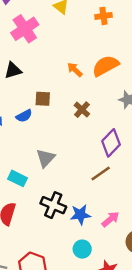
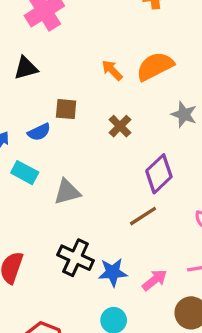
gray triangle: (46, 158) -> (67, 192), turned 30
cyan rectangle: (18, 178) -> (25, 173), moved

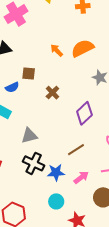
brown cross: (120, 126) -> (52, 93), moved
gray triangle: (67, 192) -> (29, 136), moved
brown line: (143, 216) -> (76, 150), moved

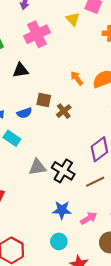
brown cross: (52, 93) -> (64, 111), moved
brown line: (76, 150) -> (95, 182), moved
black cross: (34, 163) -> (63, 171), moved

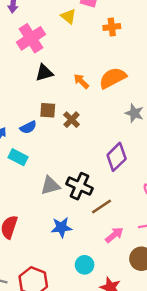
black triangle: (21, 70) -> (44, 73), moved
brown line: (95, 182) -> (101, 207), moved
blue star: (62, 210) -> (61, 227), moved

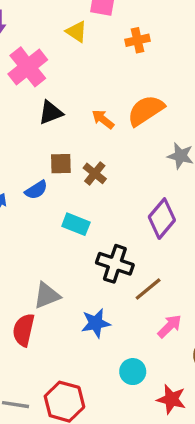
cyan rectangle: (18, 157) -> (76, 224), moved
gray triangle: (50, 186) -> (47, 295), moved

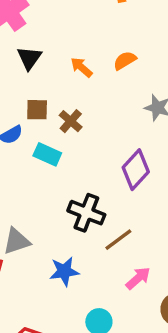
orange semicircle: (146, 110) -> (125, 60), size x0.6
black triangle: (51, 113) -> (29, 58), turned -36
cyan rectangle: (76, 224) -> (47, 154), moved

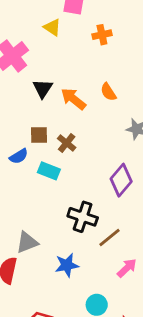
black triangle: (29, 58) -> (43, 89), moved
orange semicircle: (125, 60) -> (108, 92), turned -90
orange arrow: (81, 67) -> (73, 99), size x1.4

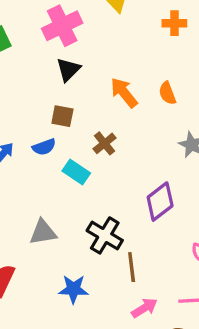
black triangle: (43, 89) -> (68, 70), moved
brown square: (39, 135) -> (62, 116), moved
brown line: (109, 237) -> (132, 267), turned -70
gray triangle: (27, 242) -> (43, 232), moved

